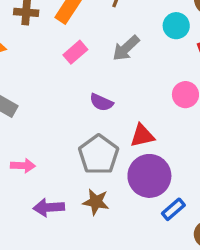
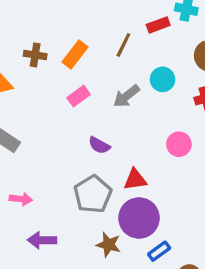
cyan circle: (176, 26) -> (163, 79), moved
brown star: (96, 202) -> (109, 245), moved

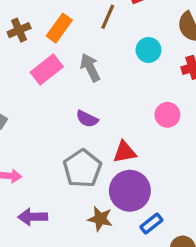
brown cross: (35, 55) -> (19, 30), turned -30
pink rectangle: (79, 96) -> (47, 69), moved, size x1.4
gray arrow: (126, 96) -> (90, 68), moved, turned 104

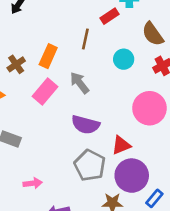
pink circle: (167, 115) -> (149, 108), size x1.6
purple semicircle: (87, 119) -> (85, 125), size x1.5

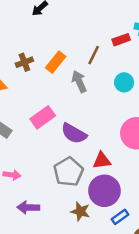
gray arrow: (80, 83) -> (79, 81), moved
pink rectangle: (45, 91) -> (43, 117), moved

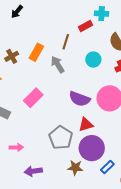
purple semicircle: (74, 133) -> (80, 99), moved

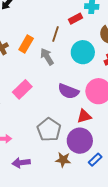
cyan circle: (93, 60) -> (83, 52), size x1.5
red triangle: (86, 124) -> (84, 116), moved

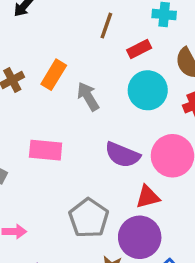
red rectangle: (75, 19) -> (139, 49), moved
brown line: (55, 34) -> (106, 26), moved
pink rectangle: (22, 89) -> (46, 150), turned 48

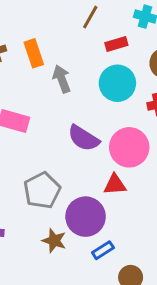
orange rectangle: (54, 75) -> (34, 53), turned -60
red triangle: (148, 197) -> (115, 185), moved

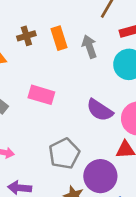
gray arrow: (62, 79) -> (89, 47), moved

